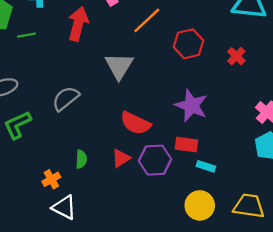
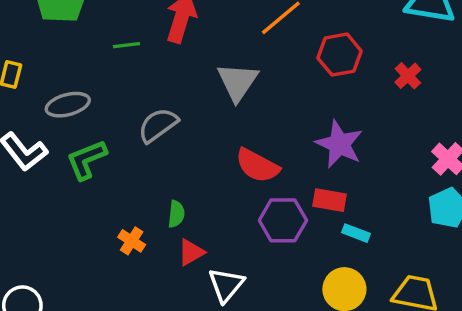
green line: (26, 35) -> (126, 45), moved
red triangle: (121, 158) -> (191, 252), moved
orange cross: (51, 179) -> (132, 241), turned -30
white triangle: (64, 207) -> (226, 285), moved, turned 40

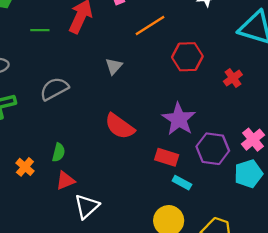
gray triangle: (238, 82) -> (114, 66), size x0.6
purple hexagon: (283, 220) -> (213, 149), moved

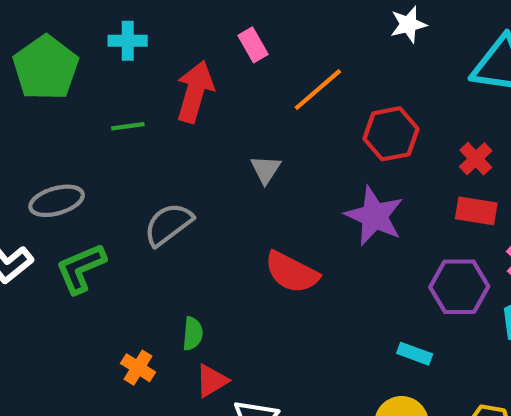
purple star: (179, 119) -> (374, 216), moved
red rectangle: (167, 157) -> (476, 211), moved

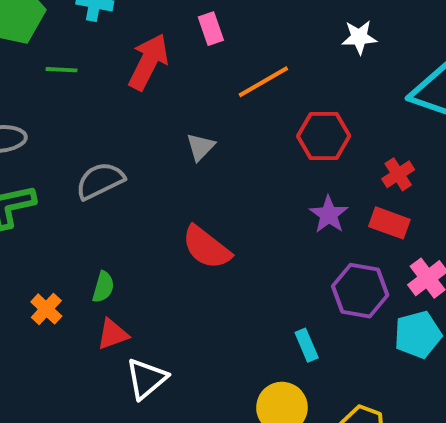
green line: (128, 126) -> (62, 70), moved
purple star: (374, 216) -> (329, 214), moved, size x0.7
cyan rectangle: (415, 354) -> (307, 345), turned 36

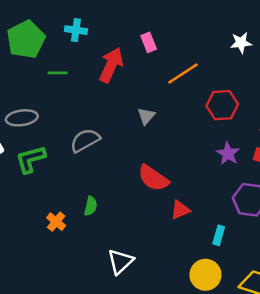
red triangle: (113, 334) -> (180, 210), moved
cyan rectangle: (307, 345) -> (219, 235), turned 42

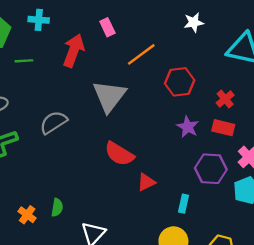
gray triangle: (146, 116) -> (109, 96), size x2.0
green semicircle: (91, 206) -> (57, 207), moved
orange cross: (56, 222) -> (27, 215), moved

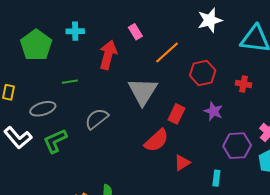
white star: (194, 22) -> (210, 20), size x1.4
green line: (24, 61) -> (70, 82), moved
red cross: (225, 99) -> (244, 84), turned -35
red rectangle: (223, 128) -> (177, 114), moved, turned -72
red semicircle: (119, 154) -> (156, 141), turned -68

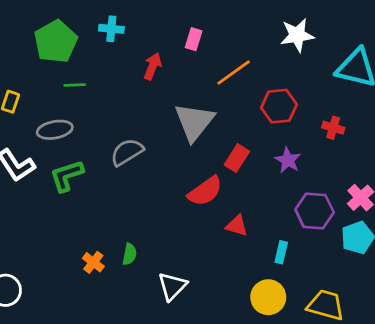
pink rectangle: (135, 32) -> (194, 39), turned 42
red arrow: (108, 55) -> (153, 66), size x0.7
green line: (70, 82) -> (75, 85), moved
red triangle: (182, 163) -> (237, 226), turned 42

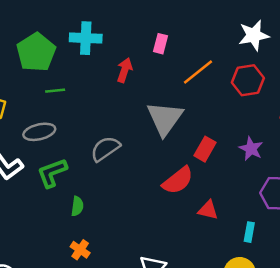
cyan cross: (111, 29) -> (86, 38), size x1.4
red hexagon: (279, 106) -> (248, 80), moved
green semicircle: (129, 254) -> (77, 206), moved

